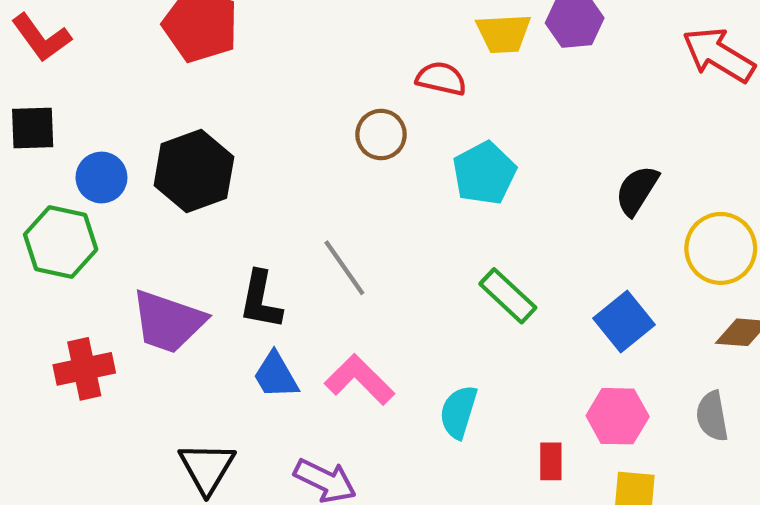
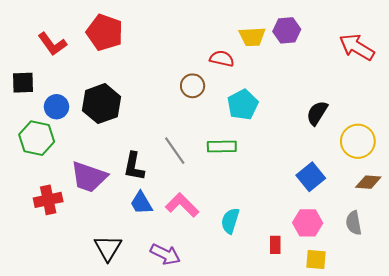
red L-shape: (41, 38) -> (52, 44), moved
green rectangle: (508, 296) -> (222, 146), moved, turned -44

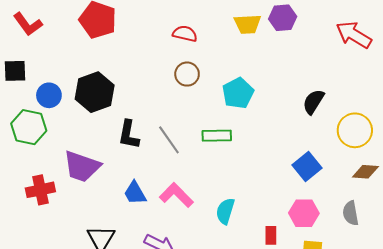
red L-shape: (52, 44) -> (28, 24), moved
red semicircle: (222, 59) -> (185, 34), moved
black L-shape: (134, 166) -> (129, 135), moved

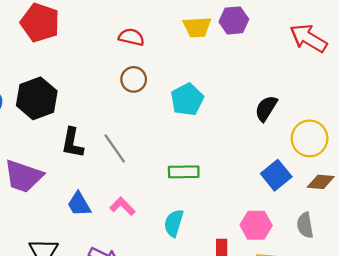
green rectangle: (217, 136) -> (184, 172), moved
blue square: (307, 166) -> (276, 175), moved
pink L-shape: (176, 195) -> (122, 206), size x0.7

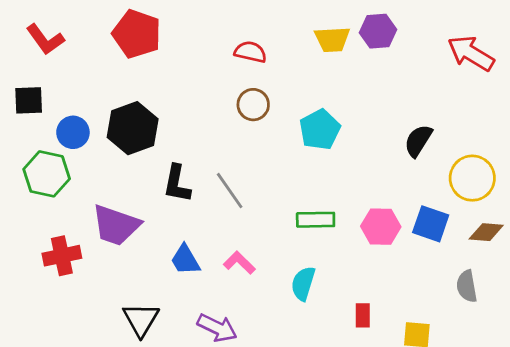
blue square: (276, 175) -> (431, 224), turned -32
pink hexagon: (256, 225) -> (381, 227), moved

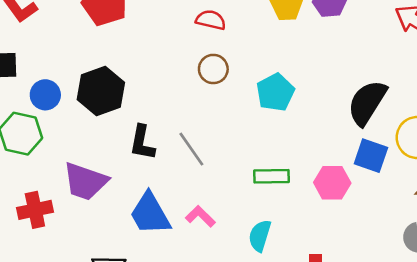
black semicircle: (418, 141) -> (367, 103), size x1.5
blue square: (431, 224) -> (371, 156), moved
blue trapezoid: (185, 260) -> (150, 214), size x1.5

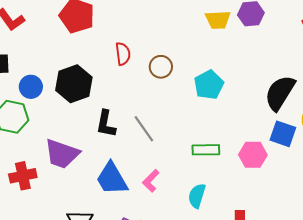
red semicircle: (211, 20) -> (123, 54), moved, turned 70
pink L-shape: (200, 216) -> (151, 181), turned -90

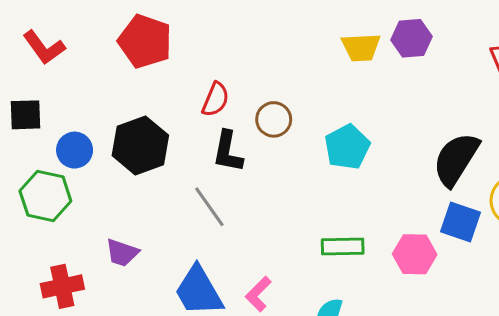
red semicircle: (123, 54) -> (215, 100), turned 30
black L-shape: (106, 124) -> (228, 152), moved
gray line: (144, 129) -> (209, 207), moved
purple trapezoid: (62, 154) -> (122, 253), size x0.6

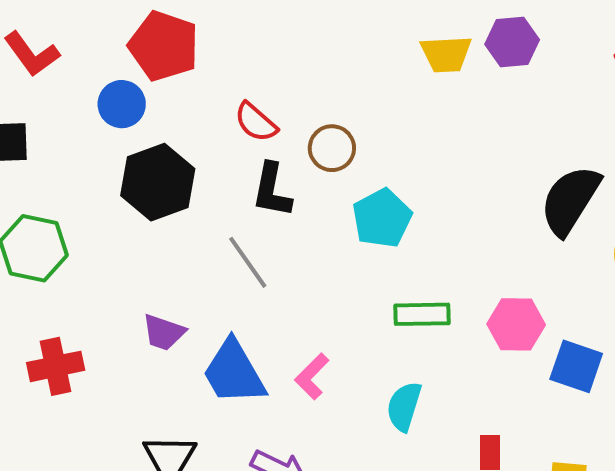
red semicircle: (215, 100) -> (256, 122), turned 108
cyan pentagon: (347, 147) -> (382, 218), moved
blue circle: (75, 150) -> (122, 104), moved
blue square: (461, 222) -> (576, 366), moved
purple trapezoid: (122, 253) -> (164, 332), moved

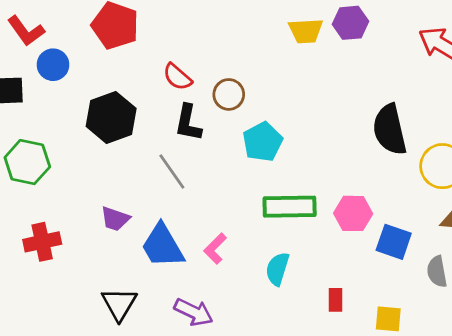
blue circle: (122, 104) -> (53, 65), moved
black semicircle: (570, 200) -> (390, 130), turned -45
green rectangle: (422, 314) -> (290, 207), size x1.4

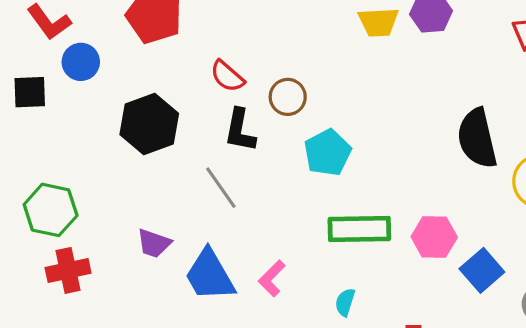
green hexagon: (27, 162) -> (51, 210), moved
blue square: (394, 242) -> (482, 270), turned 30
cyan semicircle: (277, 269) -> (345, 302), size x0.7

